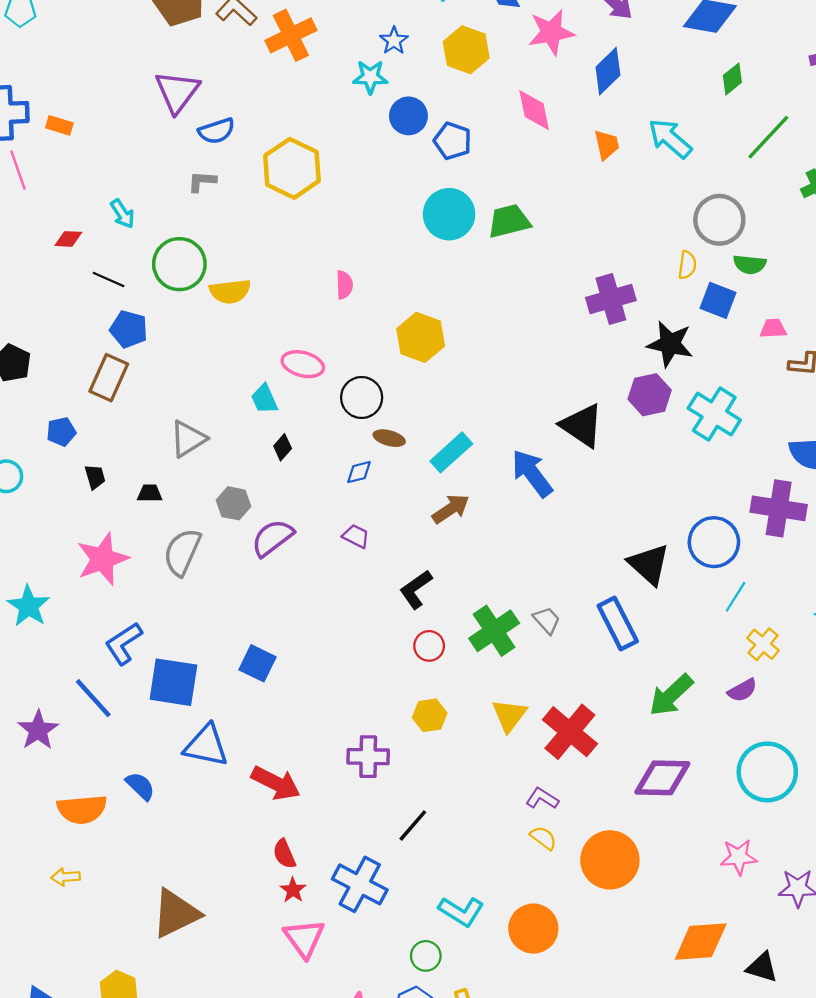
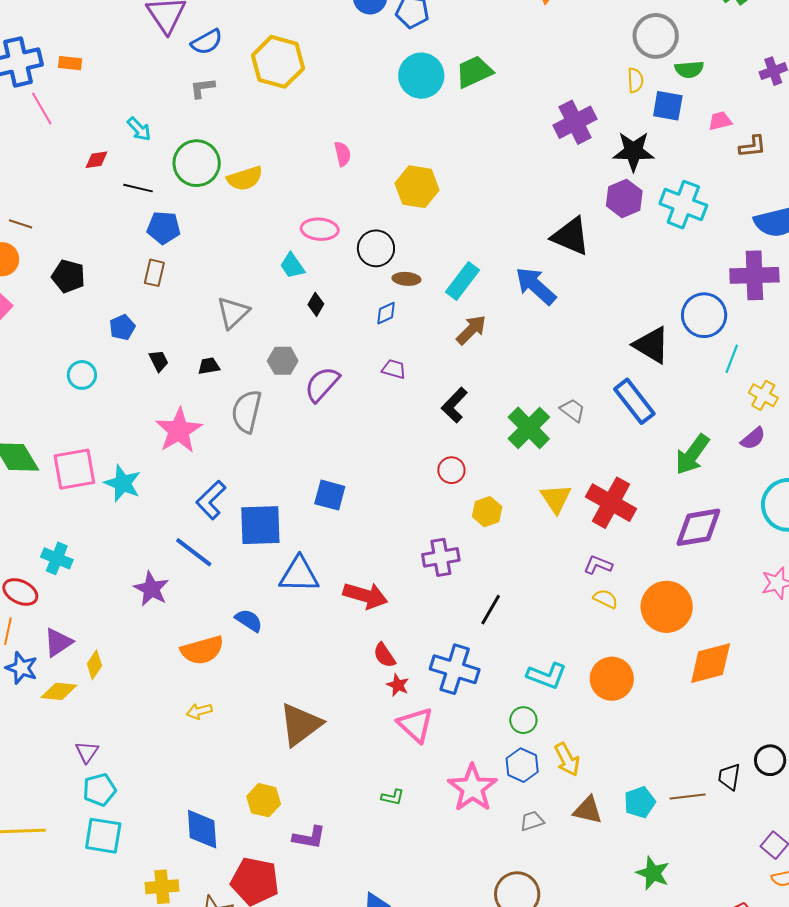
brown rectangle: (109, 378) -> (154, 273), size x0.7
red circle: (429, 646) -> (451, 470), moved
orange diamond: (701, 942) -> (711, 663), moved

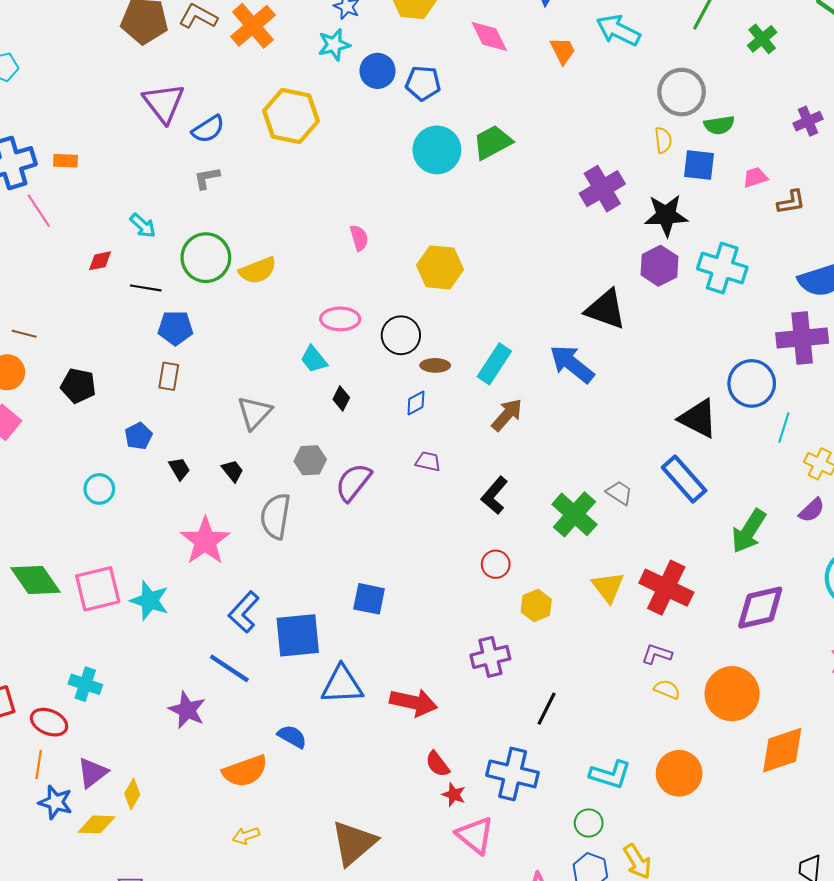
yellow hexagon: (278, 62) -> (291, 116), moved
black trapezoid: (209, 366) -> (233, 471), turned 65

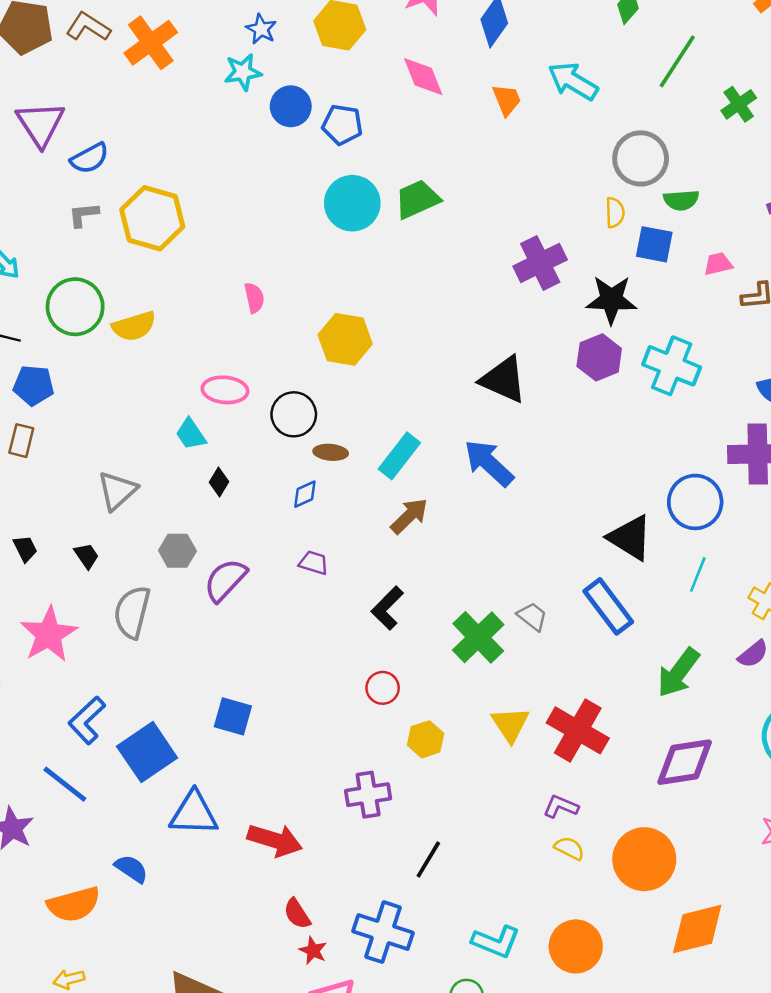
yellow hexagon: (291, 116) -> (152, 218), moved
black triangle: (606, 309) -> (504, 380), moved
cyan line: (784, 428) -> (698, 574), moved
blue square: (298, 635) -> (147, 752), turned -33

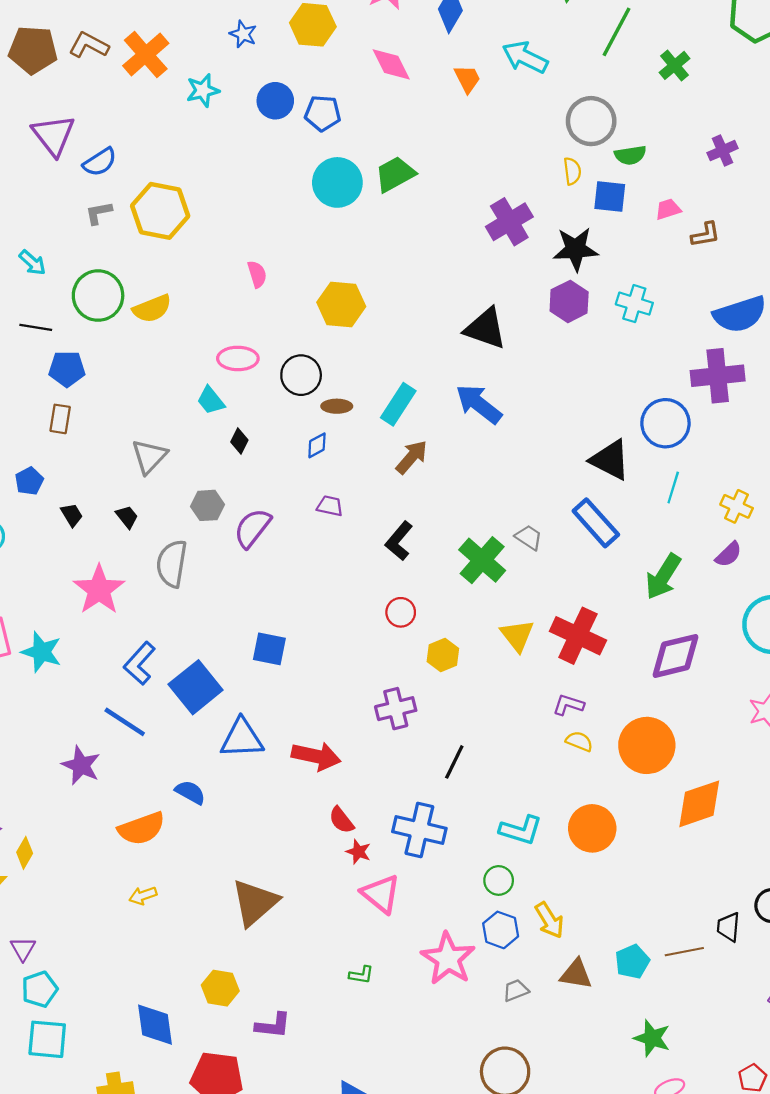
cyan star: (243, 72) -> (203, 90), moved
cyan cross: (672, 366) -> (634, 304), size x0.7

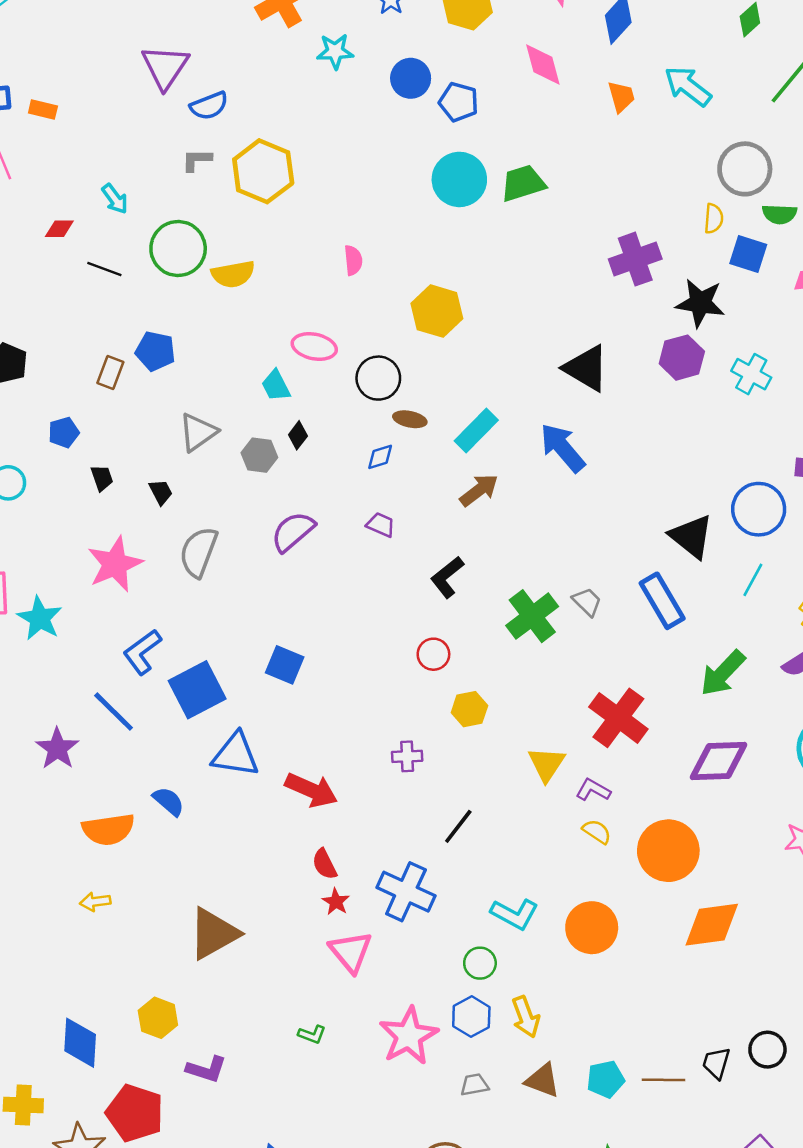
blue pentagon: (67, 369) -> (155, 351), moved
gray hexagon: (208, 505) -> (259, 455), moved
yellow triangle: (517, 635) -> (547, 764), moved
purple cross: (396, 709) -> (407, 756), size x0.7

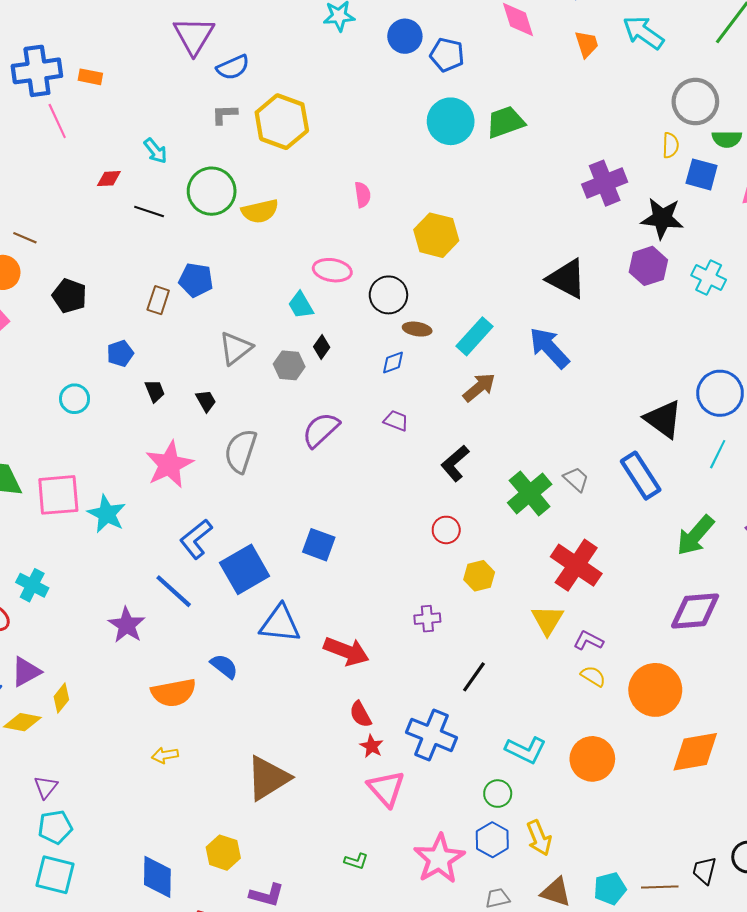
red cross: (618, 718) -> (576, 565), moved

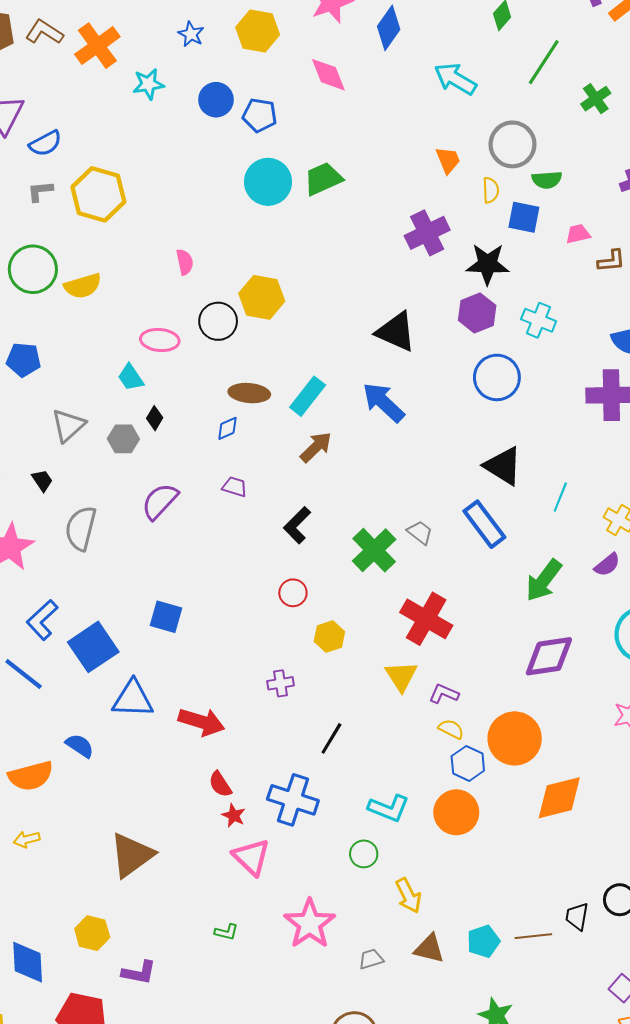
orange trapezoid: (587, 44) -> (448, 160), moved
black circle: (388, 295) -> (218, 321), moved
brown ellipse: (417, 329) -> (249, 393), size x1.4
blue circle: (720, 393) -> (497, 377), moved
blue hexagon: (492, 840) -> (468, 763), moved

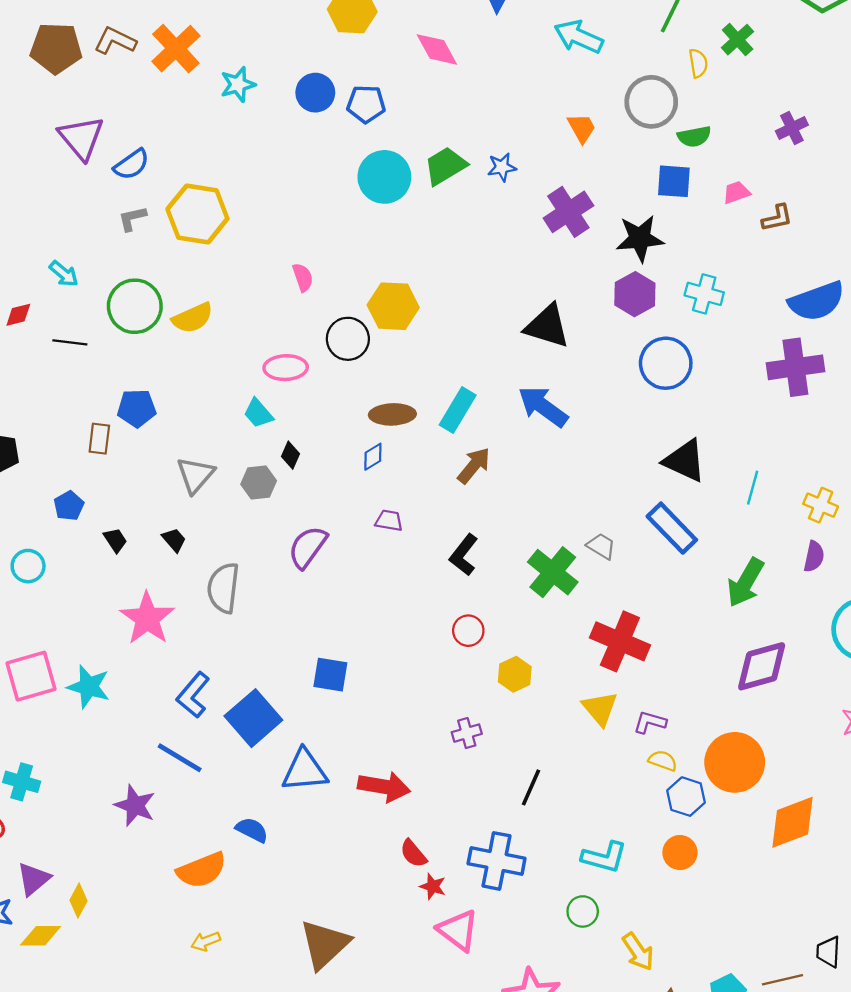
blue star: (191, 34) -> (502, 167), moved, turned -30
yellow semicircle: (491, 190) -> (698, 63), moved
purple semicircle: (607, 565) -> (814, 556), turned -32
orange circle: (456, 812) -> (680, 853), size x0.7

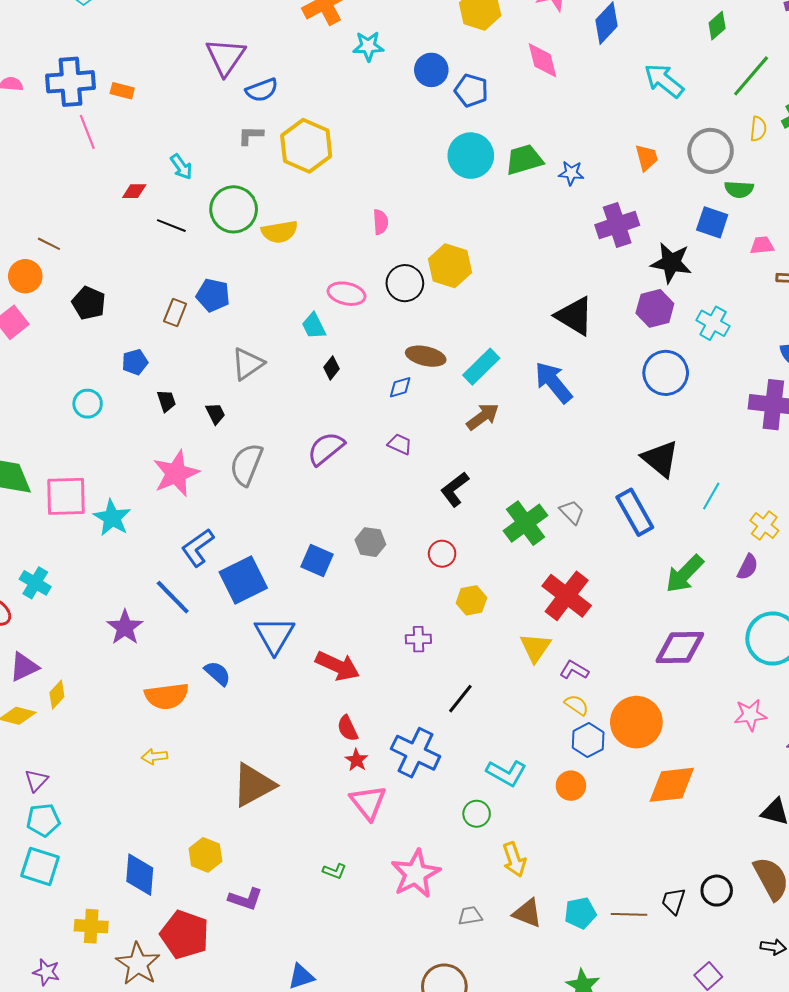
gray hexagon: (259, 483) -> (370, 542), moved
blue triangle: (305, 771) -> (274, 635), turned 51

